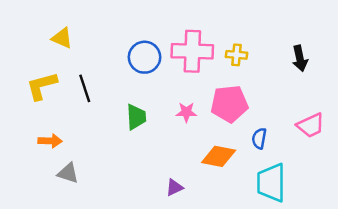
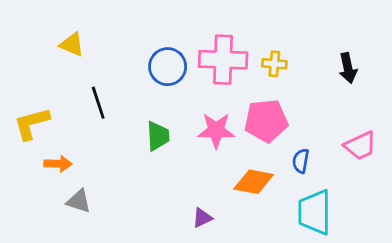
yellow L-shape: (42, 86) -> (32, 123), moved
pink star: (186, 112) -> (216, 130), size x1.5

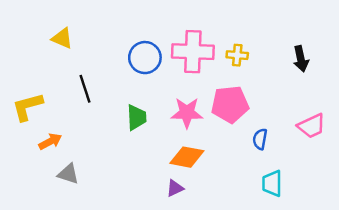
orange arrow: (58, 164) -> (50, 141), turned -30
orange diamond: (254, 182) -> (187, 157), moved
cyan trapezoid: (315, 212) -> (272, 183), size x0.7

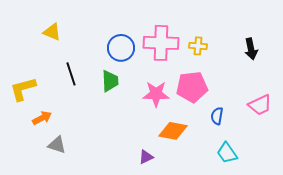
green trapezoid: (137, 117) -> (110, 81), moved
orange diamond: (187, 157) -> (173, 131), moved
cyan trapezoid: (272, 183) -> (227, 153), turned -35

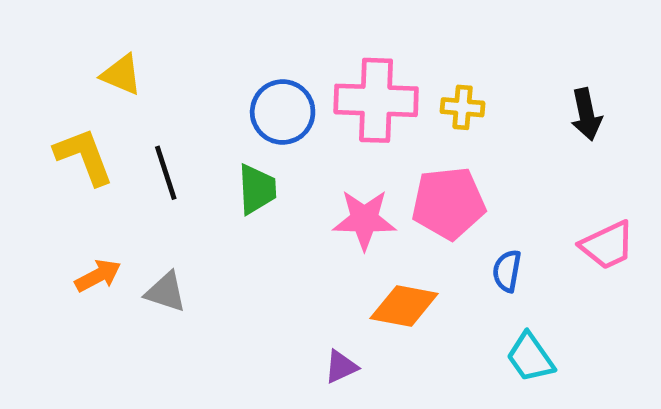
yellow L-shape: (23, 89) -> (84, 156), moved, turned 84
gray triangle: (57, 145) -> (166, 292), moved

